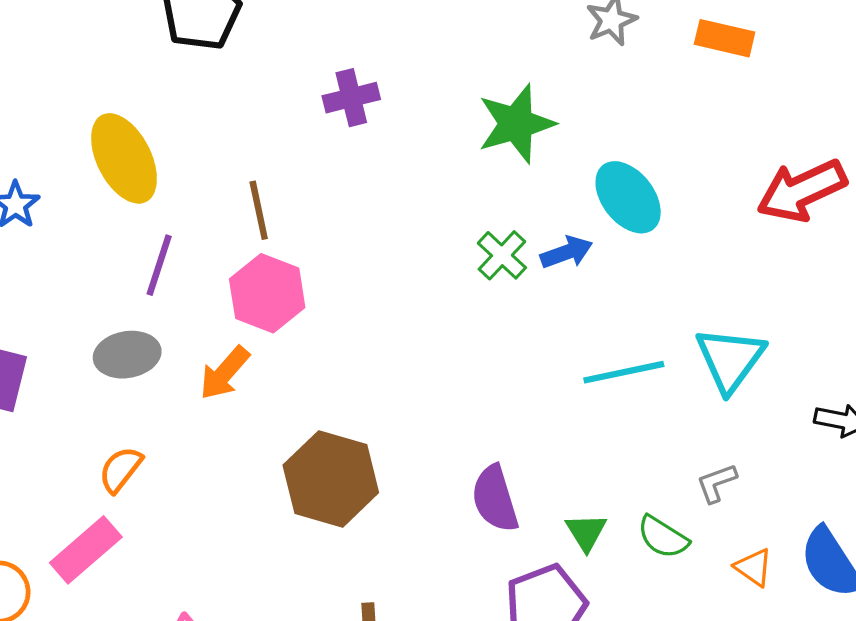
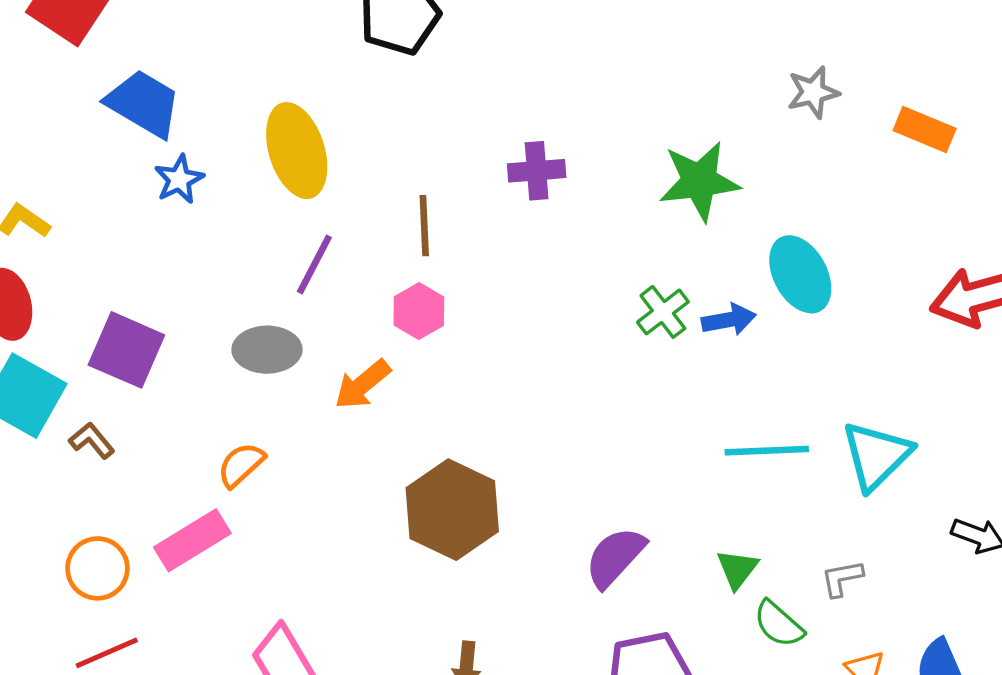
purple cross: (351, 98) -> (537, 171), moved
pink hexagon: (267, 293) -> (419, 311), size x0.7
purple semicircle: (495, 499) -> (615, 557), turned 50
green triangle: (586, 532) -> (737, 569), moved

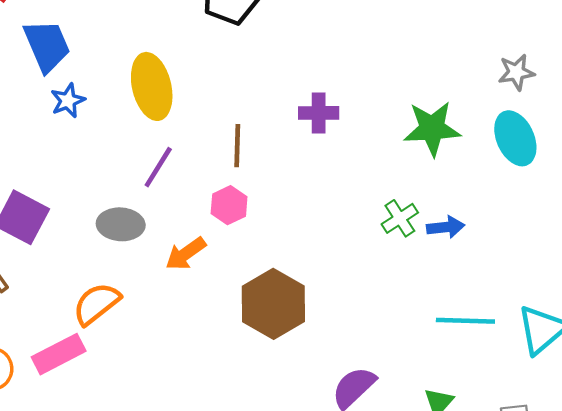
blue trapezoid: (144, 103) -> (47, 46), turned 32
cyan ellipse: (800, 274) -> (515, 138), moved
orange semicircle: (241, 465) -> (96, 304), size x1.4
brown hexagon: (452, 510) -> (273, 304), moved

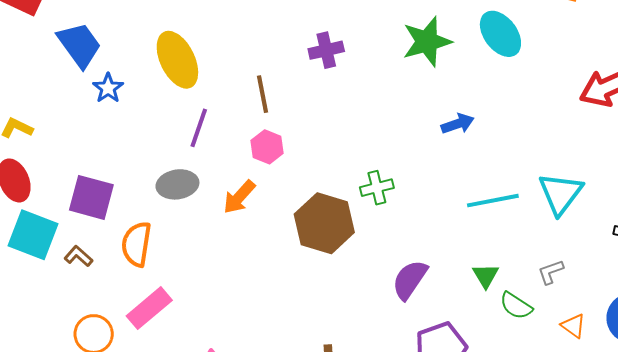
green cross: (400, 218) -> (377, 188), moved, turned 32
orange semicircle: (96, 304) -> (136, 244), moved, turned -30

